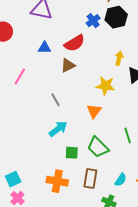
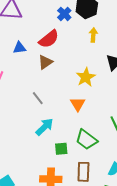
yellow arrow: (119, 58) -> (93, 35), moved
yellow star: (106, 86) -> (86, 77), turned -30

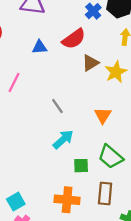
brown triangle: (45, 62) -> (90, 63), moved
yellow star: (86, 77) -> (116, 72), moved

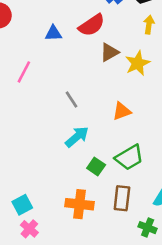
orange triangle: (103, 115) -> (122, 111), turned 36
green trapezoid: (111, 157) -> (129, 157), turned -72
green square: (81, 166) -> (96, 167), turned 35

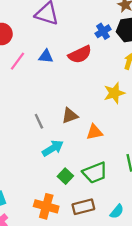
brown triangle: (109, 52) -> (70, 116), moved
pink line: (24, 72) -> (17, 61), moved
gray line: (71, 99) -> (39, 121), moved
brown rectangle: (122, 198) -> (83, 207), turned 60

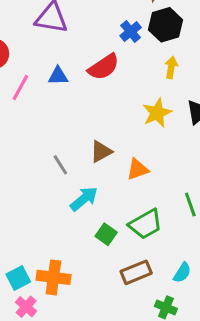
orange cross: (46, 206) -> (53, 277), moved

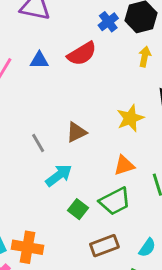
yellow star: (157, 113) -> (130, 118), moved
orange triangle: (137, 169) -> (124, 165), moved

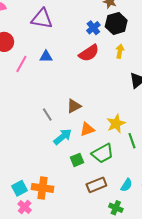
red semicircle: (82, 54) -> (89, 53), moved
yellow star: (130, 118) -> (116, 124), moved
orange triangle: (124, 165) -> (87, 129), moved
green square: (78, 209) -> (77, 160), turned 32

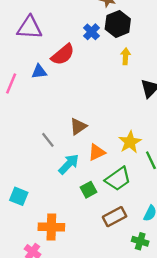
red semicircle: (89, 53) -> (63, 55), moved
cyan square: (20, 188) -> (19, 196), moved, turned -35

